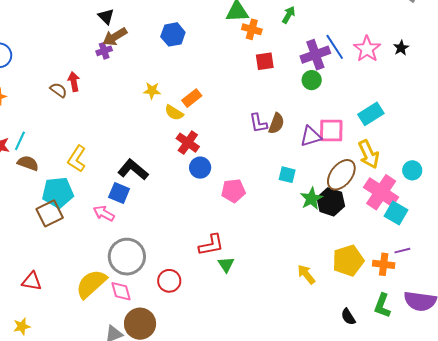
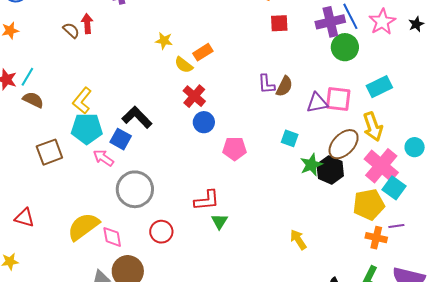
green circle: (312, 80) -> (345, 47), moved, size x1.4
cyan pentagon: (58, 193) -> (87, 129), moved
gray circle: (127, 257) -> (135, 189), moved
yellow pentagon: (348, 261) -> (369, 205), moved

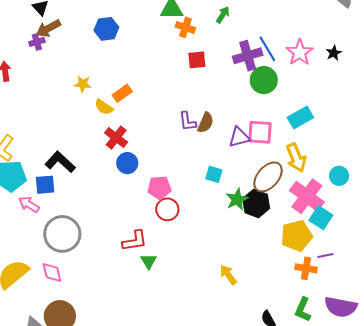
blue square: (121, 139) -> (45, 185), turned -30
red circle: (161, 232) -> (167, 209), moved
pink diamond: (112, 237) -> (52, 272), moved

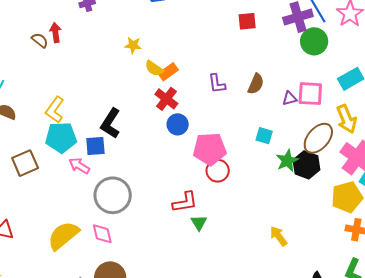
orange rectangle: (122, 93) -> (168, 72), moved
purple L-shape: (187, 121) -> (217, 84), moved
purple triangle: (239, 137) -> (290, 98), size x0.7
black L-shape: (60, 162) -> (110, 123), turned -100
pink pentagon: (159, 188) -> (210, 149), size x1.4

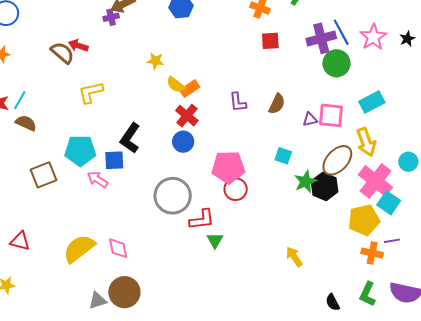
red arrow: (55, 33) -> (78, 46), turned -66
brown semicircle: (40, 40) -> (62, 53), size x1.4
yellow L-shape: (55, 110) -> (91, 92), moved, turned 40
blue circle: (178, 124) -> (183, 142), moved
gray circle: (113, 195) -> (173, 196), moved

